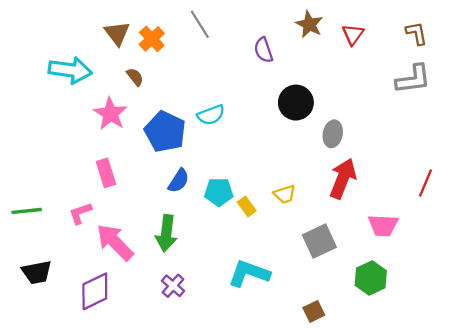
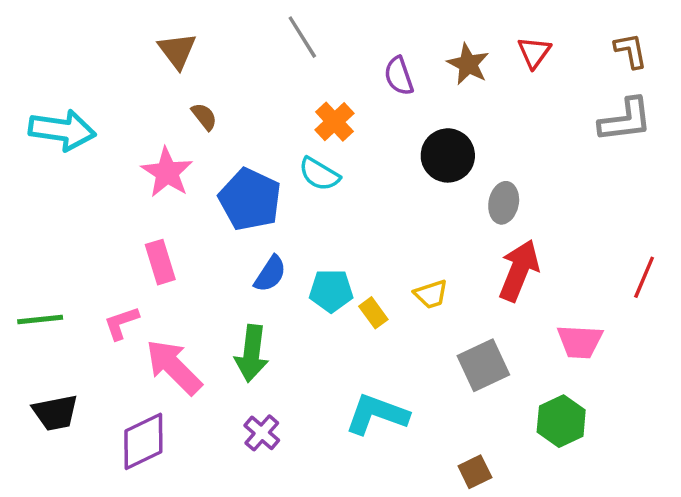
brown star: (309, 24) -> (468, 64), moved
orange cross: (152, 39) -> (334, 122), moved
cyan arrow: (70, 70) -> (62, 130), moved
cyan semicircle: (211, 115) -> (319, 174), turned 52

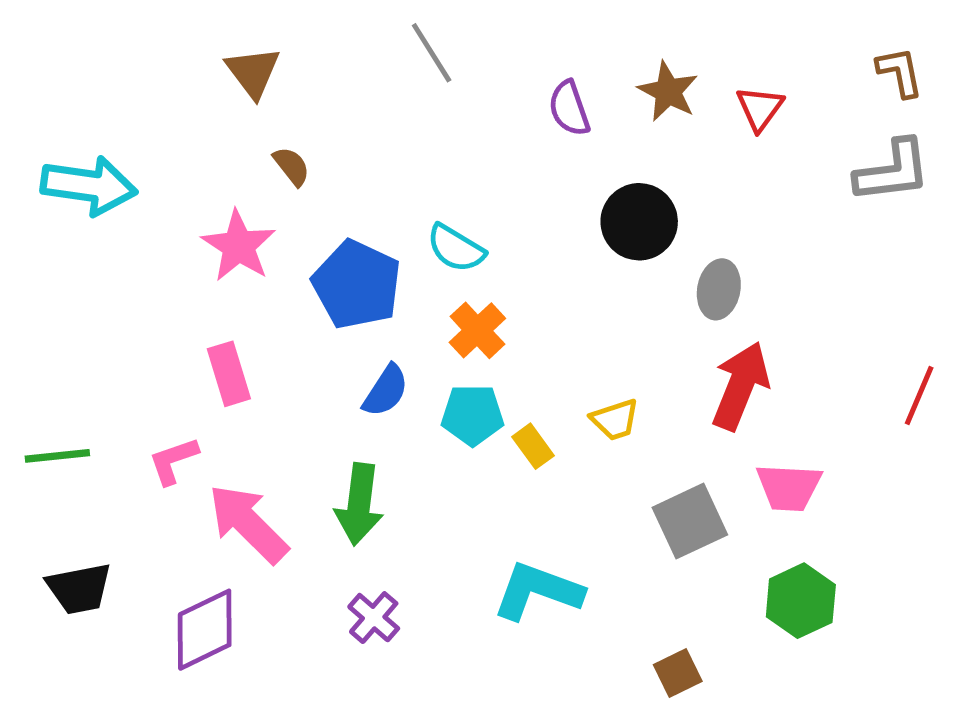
red triangle: (534, 52) -> (760, 108), moved
orange cross: (334, 122) -> (477, 330), moved
pink trapezoid: (580, 342) -> (789, 487), moved

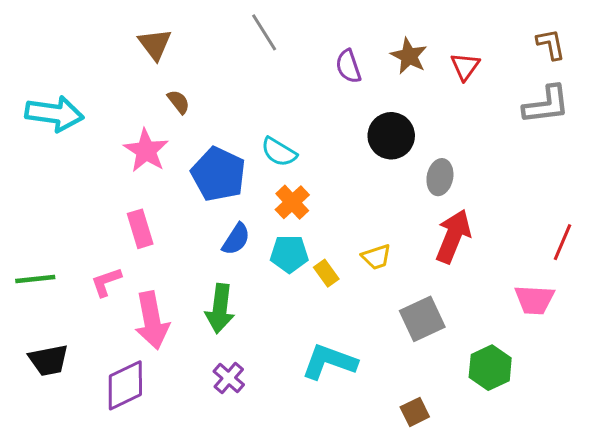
pink trapezoid: (789, 487) -> (534, 300), moved
pink arrow: (248, 523) -> (152, 320), turned -146

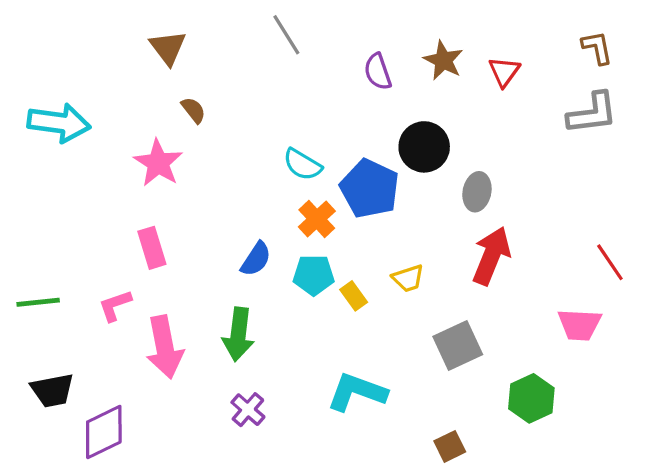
blue pentagon: (218, 174) -> (370, 189), moved
red line: (563, 242) -> (610, 262), turned -57
purple diamond: (125, 385) -> (104, 432), moved

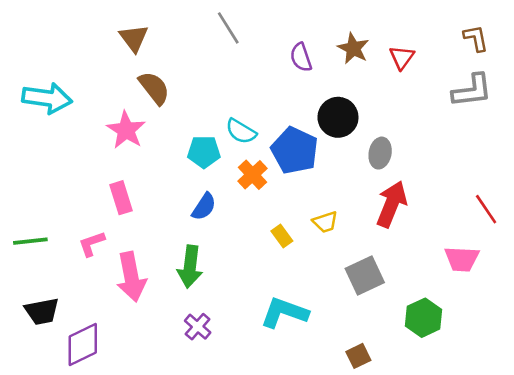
brown semicircle: (193, 110) -> (154, 88), size x1.6
cyan pentagon: (314, 275) -> (204, 152), moved

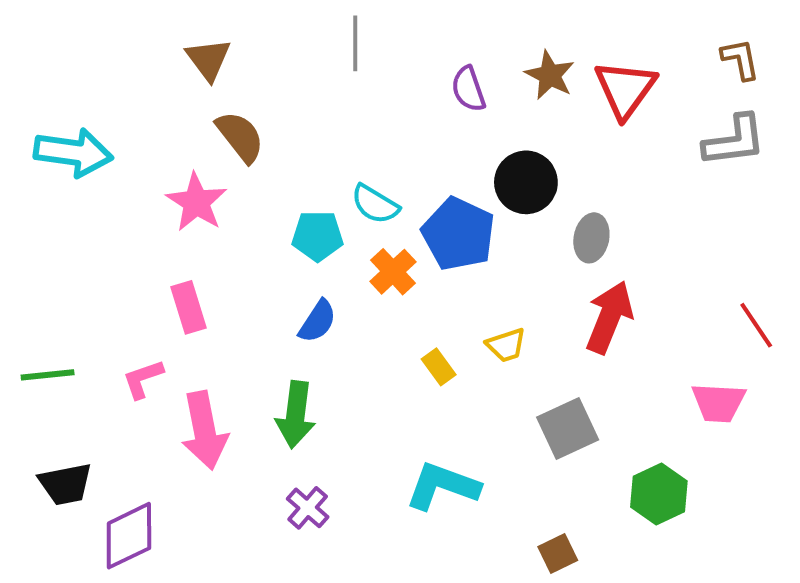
gray line: (228, 28) -> (355, 43), turned 32
red triangle: (402, 57) -> (625, 89), size x1.6

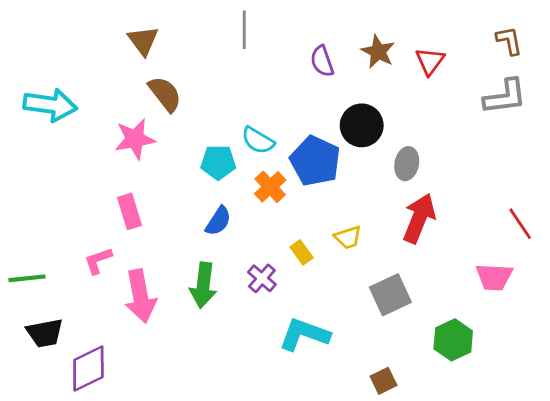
red triangle: (625, 89) -> (430, 61), size x0.7
pink star: (196, 202) -> (135, 139), turned 30
green line: (48, 375) -> (27, 278), moved
purple cross: (308, 508) -> (262, 278), moved

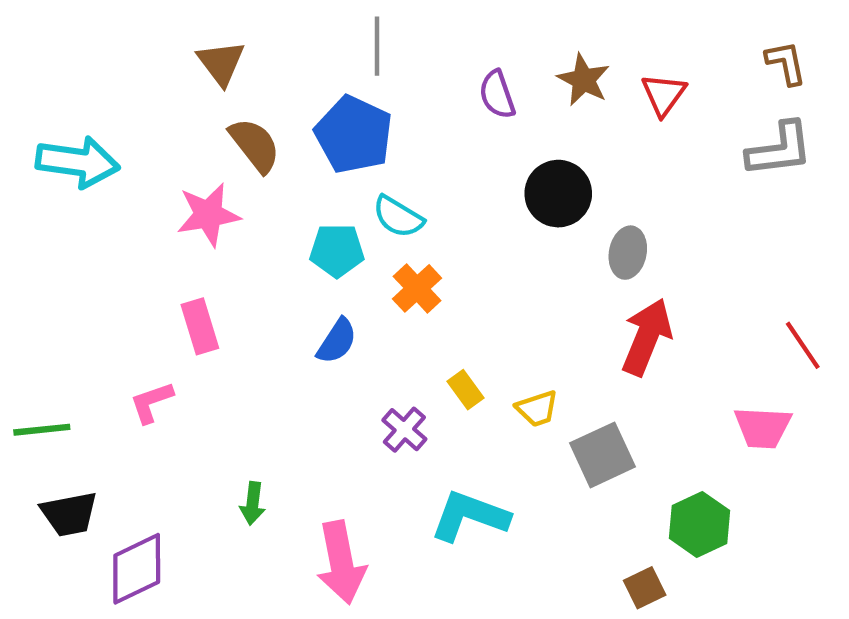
blue pentagon: (315, 161) -> (354, 135), moved
yellow trapezoid: (348, 237) -> (537, 409), moved
green arrow: (203, 285) -> (253, 503), moved, size x0.6
pink arrow: (140, 296) -> (341, 562), moved
brown square: (384, 381) -> (645, 588), moved

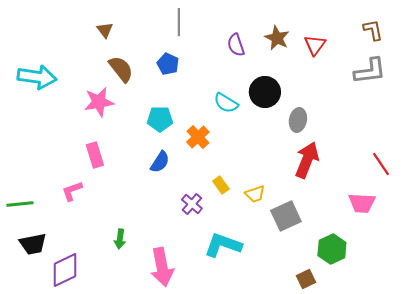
brown triangle: (221, 63) -> (105, 30), size x0.7
blue pentagon: (354, 135) -> (168, 64), size x0.6
cyan semicircle: (398, 217) -> (226, 103), moved

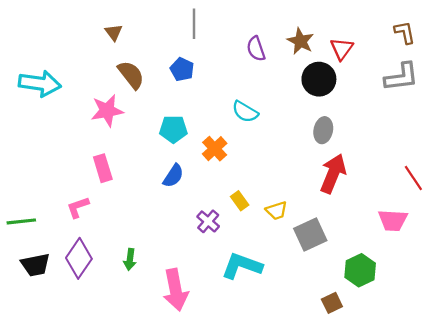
black circle: (265, 92) -> (319, 79), moved
purple diamond: (65, 270) -> (79, 258), moved, turned -30

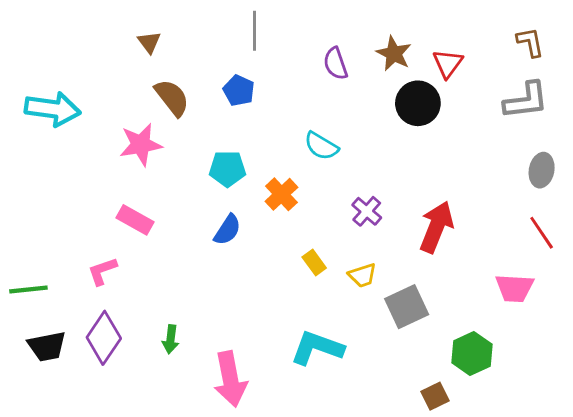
gray ellipse: (323, 130) -> (542, 170), moved
pink rectangle: (103, 168) -> (135, 220), turned -44
purple cross: (208, 221) -> (367, 211), moved

